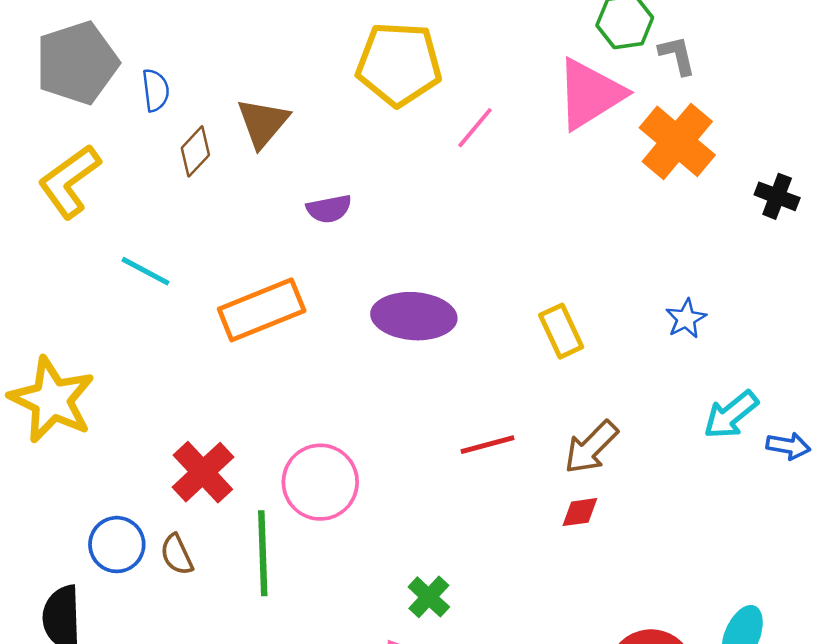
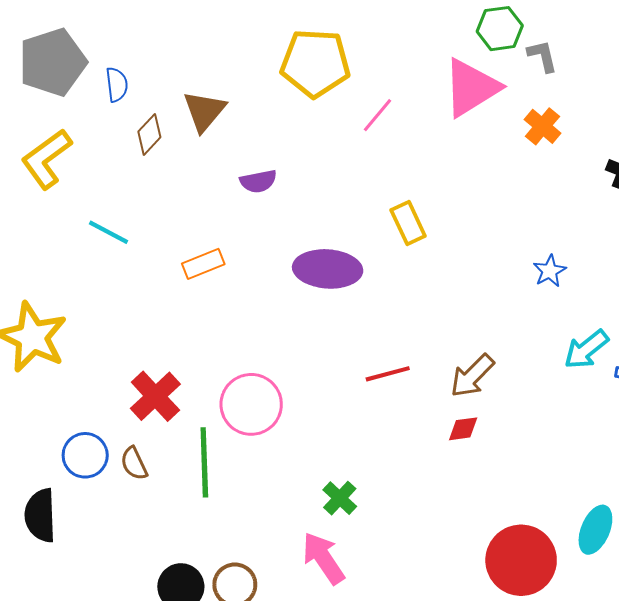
orange cross: (677, 141) -> (542, 126), size x0.6
orange rectangle: (262, 310) -> (203, 264), size x0.6
yellow rectangle: (561, 331) -> (408, 223), moved

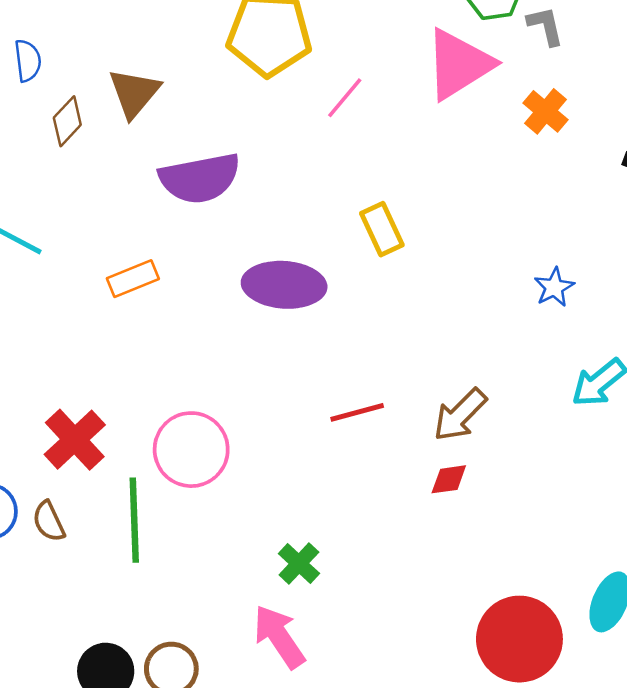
purple semicircle: (258, 181) -> (200, 178), size x1.8

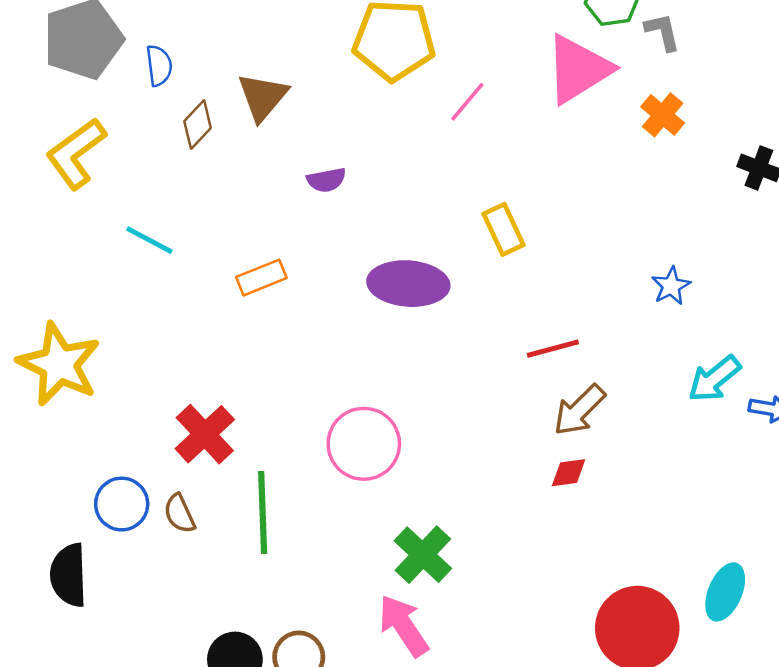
purple semicircle: (200, 178) -> (326, 180), size x0.5
red line: (357, 412) -> (553, 349), moved
pink circle: (191, 450) -> (364, 444), moved
green cross: (299, 563) -> (423, 555), size x1.4

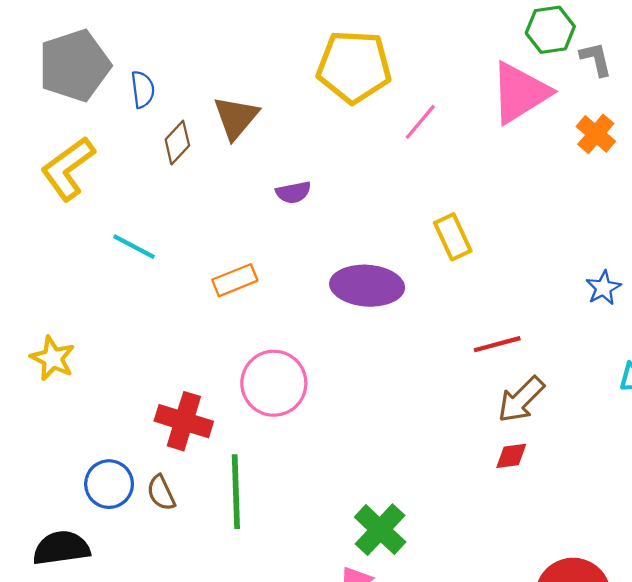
yellow star: (59, 364) -> (53, 358), size x0.6
red cross: (205, 434) -> (184, 421), turned -30
pink circle: (364, 444) -> (274, 383), moved
black semicircle: (69, 575) -> (61, 548), turned 84

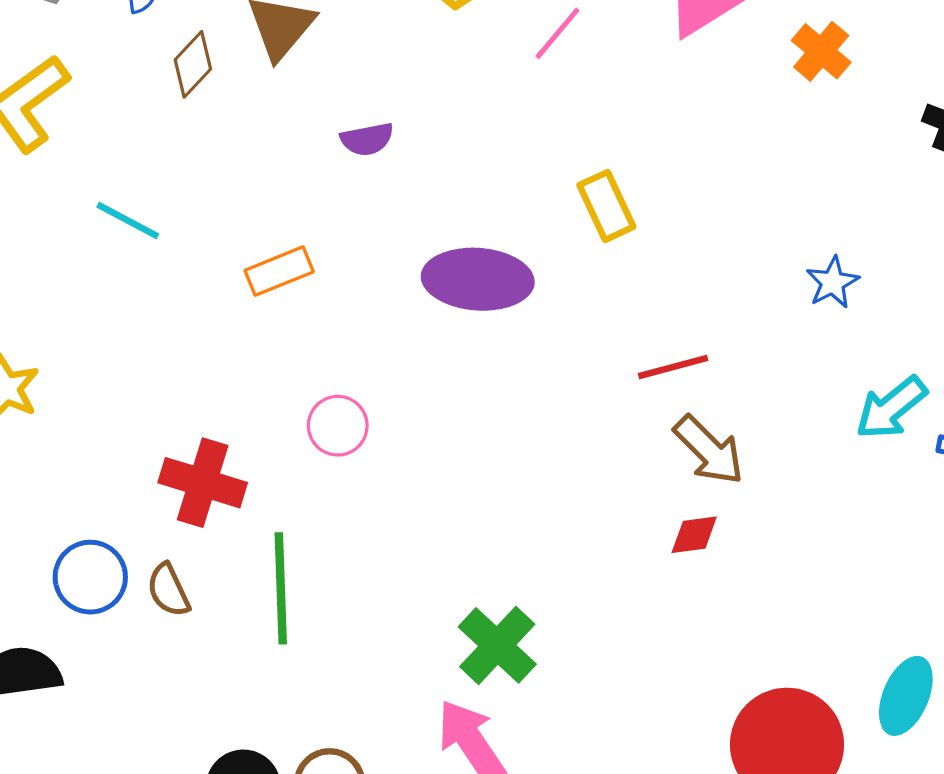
pink circle: (274, 383) -> (338, 426), size x0.6
brown arrow: (521, 399) -> (709, 450), turned -90

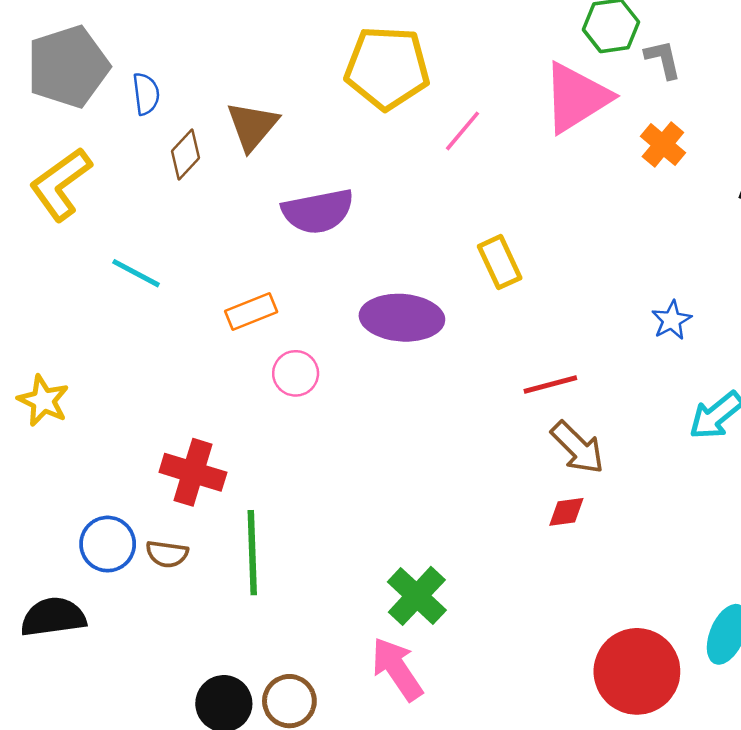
purple semicircle: (367, 139) -> (318, 211), size x1.8
pink circle: (338, 426) -> (296, 373), moved
brown semicircle: (168, 590) -> (167, 554), turned -57

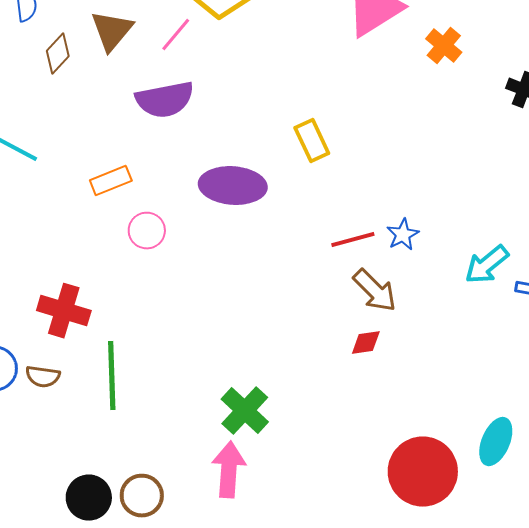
pink line: (463, 131) -> (176, 35), moved
blue star: (672, 320) -> (403, 235), moved
pink arrow: (397, 669) -> (229, 470), turned 38

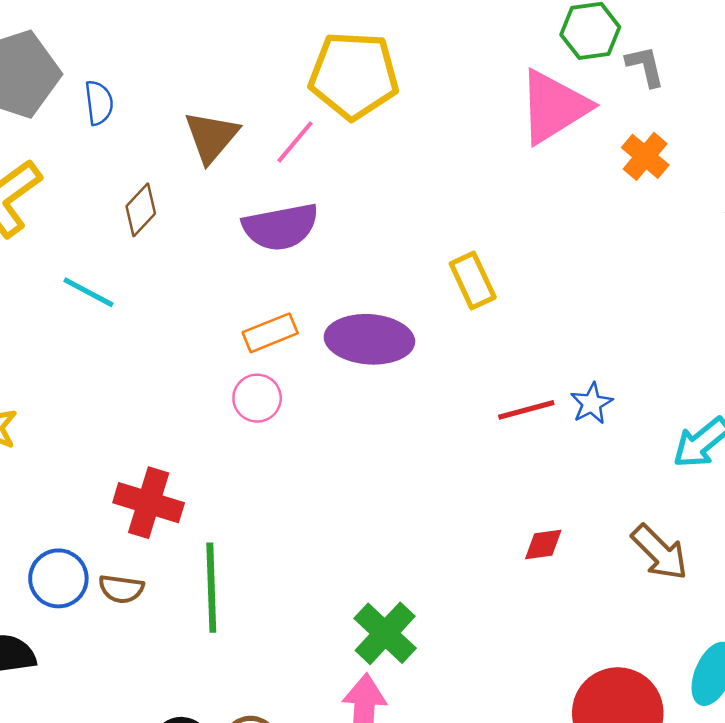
brown diamond: (58, 54) -> (141, 210), moved
orange rectangle: (111, 181) -> (270, 333), moved
brown arrow: (375, 291) -> (660, 552), moved

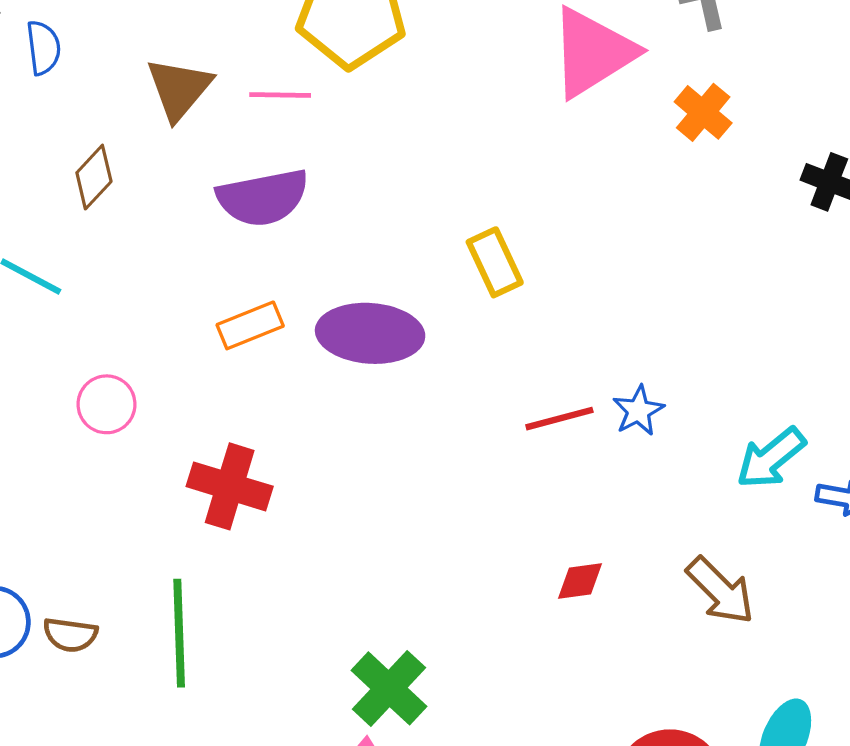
pink line: (295, 142) -> (280, 95), turned 51
pink circle: (257, 398) -> (107, 404), moved
red cross: (149, 503) -> (230, 486), moved

